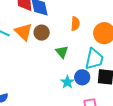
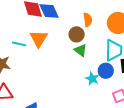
orange triangle: (23, 32) -> (39, 39), turned 30
brown circle: (42, 33) -> (77, 34), moved

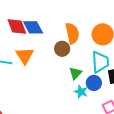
orange semicircle: (88, 20) -> (72, 33), size x1.5
green triangle: (80, 50) -> (75, 73), moved, turned 40

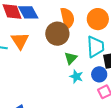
brown circle: (62, 49) -> (57, 34), size x1.5
blue circle: (94, 83) -> (99, 74), moved

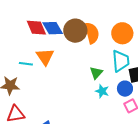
brown circle: (57, 34) -> (75, 31), moved

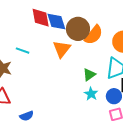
orange semicircle: (92, 33) -> (94, 35), turned 40
orange triangle: (45, 57) -> (62, 49), moved

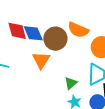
orange semicircle: (94, 35) -> (78, 30), moved, turned 80

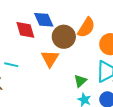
orange semicircle: (78, 30) -> (86, 27), turned -80
blue diamond: (33, 33) -> (44, 20), moved

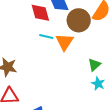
cyan line: (11, 65) -> (46, 37), moved

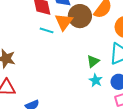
orange triangle: (65, 42) -> (64, 22), moved

